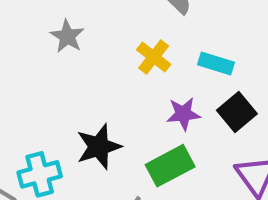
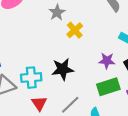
yellow cross: (154, 57) -> (75, 30), moved
green rectangle: (170, 166) -> (108, 87), moved

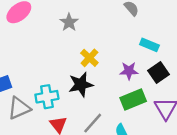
yellow cross: (75, 30) -> (89, 58), moved

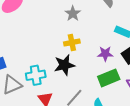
gray star: (69, 22) -> (73, 13), moved
yellow cross: (89, 58) -> (72, 43), turned 35

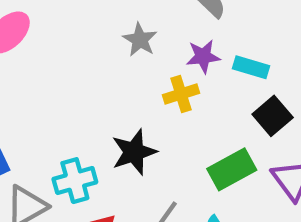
yellow cross: (72, 43) -> (181, 94), moved
purple star: (105, 54) -> (203, 56), moved

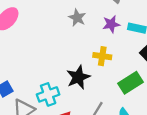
yellow cross: (181, 94) -> (102, 56), moved, turned 30

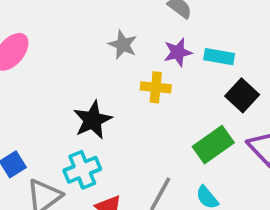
yellow cross: (102, 56) -> (156, 87), moved
black star: (78, 77) -> (93, 120), moved

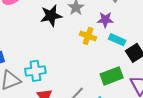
cyan rectangle: (219, 57) -> (117, 40), moved
black star: (93, 120) -> (51, 16), moved

